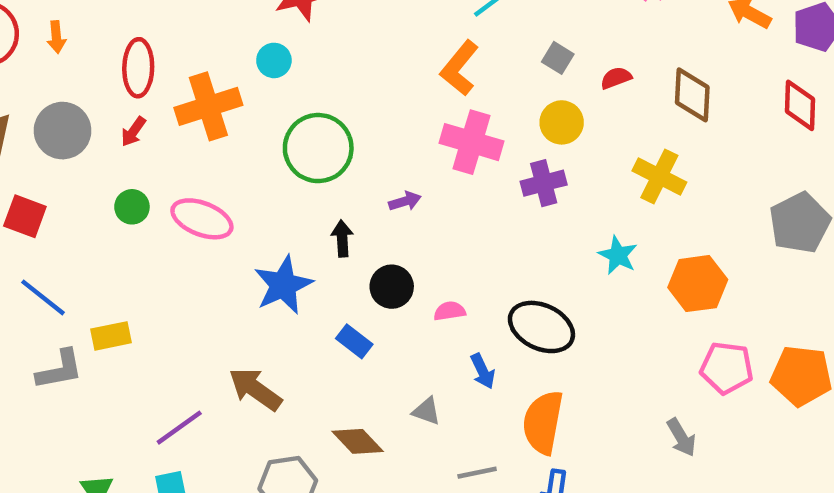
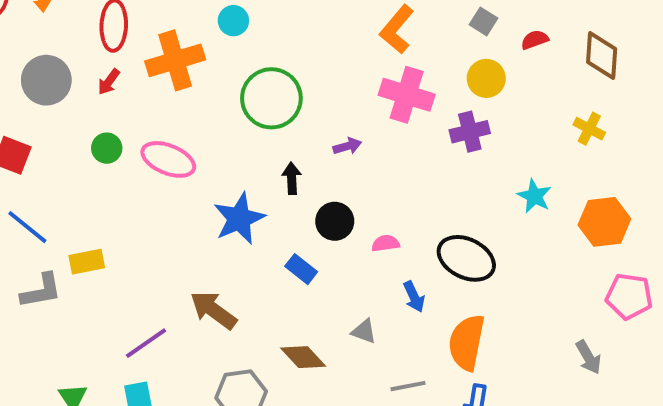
yellow cross: (659, 177) -> (589, 129), moved, size x0.7

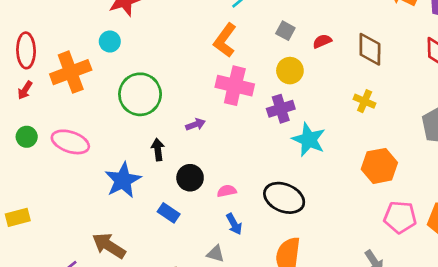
cyan star: (534, 196) -> (309, 140), moved, size x1.4
blue arrow: (414, 297) -> (234, 224), moved

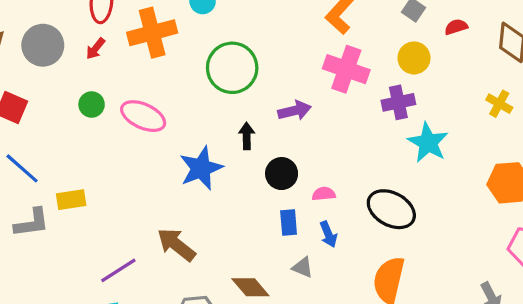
purple arrow: (195, 124) -> (295, 111), size x1.4
blue rectangle: (169, 213) -> (289, 223), moved, turned 45

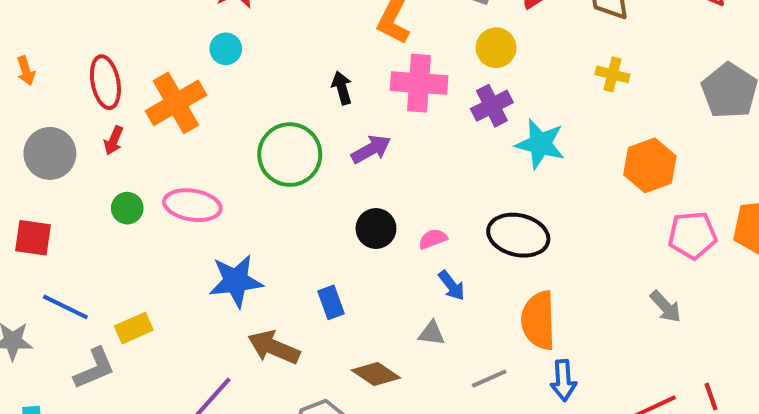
green circle: (232, 68) -> (290, 155), moved
black arrow: (247, 136) -> (342, 88), moved
blue star: (201, 168) -> (236, 281), moved, turned 30
blue rectangle: (289, 223) -> (331, 302), moved

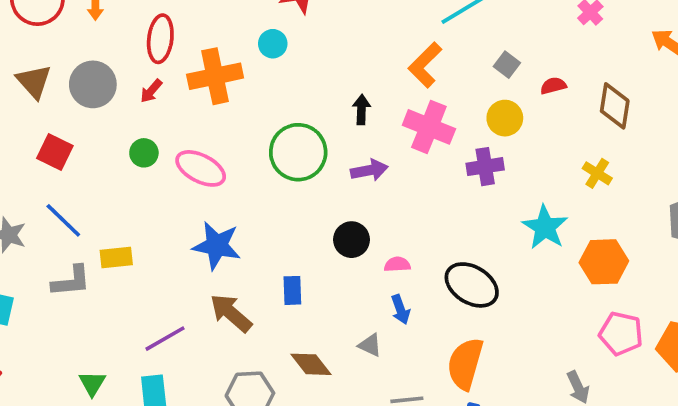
cyan star: (540, 144) -> (545, 227), moved

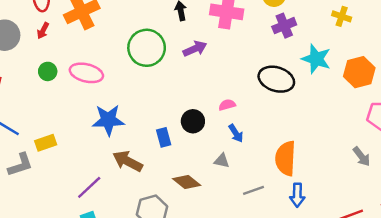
purple cross: (485, 167) -> (284, 26), moved
black circle: (352, 240) -> (193, 121), moved
black ellipse: (472, 285) -> (276, 79), moved

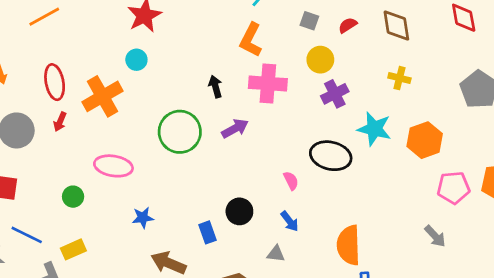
green circle: (48, 71) -> (73, 197), moved
pink semicircle: (227, 105) -> (291, 181), moved, turned 84
blue star: (108, 120) -> (143, 218), size x0.6

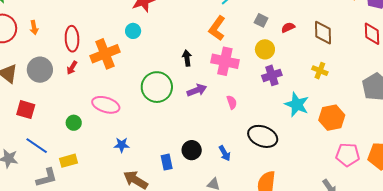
black ellipse: (331, 156) -> (263, 136), moved
pink semicircle: (291, 181) -> (232, 102), moved
blue arrow: (290, 221) -> (225, 153), moved

